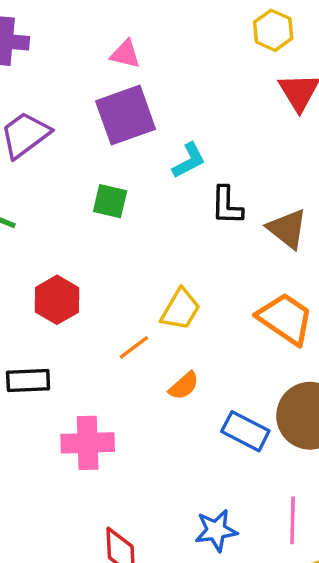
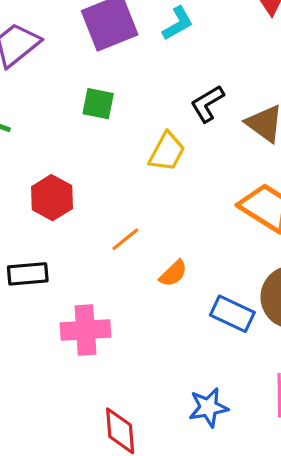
cyan L-shape: (189, 161) -> (178, 23), moved
black L-shape: (227, 205) -> (207, 104), turned 60
yellow trapezoid: (180, 309) -> (167, 152), moved

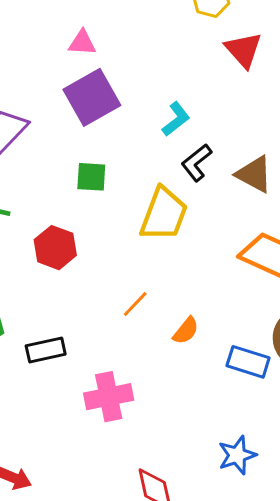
cyan L-shape: (178, 23) -> (176, 119), moved
yellow trapezoid: (167, 152) -> (164, 214), size x1.4
red hexagon: (52, 198) -> (55, 248), moved

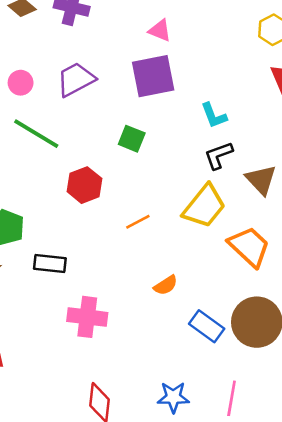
cyan L-shape: (176, 119) -> (214, 115), turned 88
yellow trapezoid: (164, 214) -> (204, 206), moved
orange line: (135, 304) -> (138, 222), moved

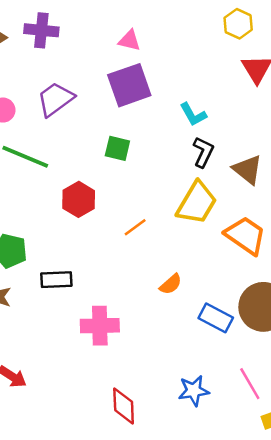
black L-shape: (219, 155) -> (203, 152), turned 144
pink line: (232, 398) -> (250, 384), turned -32

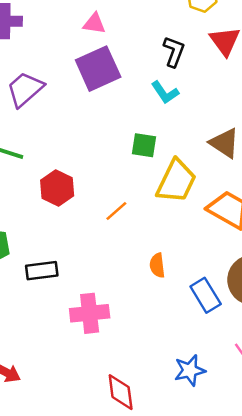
green square: (117, 148) -> (144, 145), moved
black L-shape: (203, 152) -> (174, 52), moved
orange semicircle: (171, 284) -> (157, 265), turned 130
blue rectangle: (216, 318) -> (206, 295), turned 36

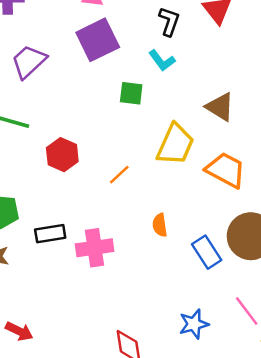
green square: (144, 145) -> (131, 93), moved
pink cross: (90, 313) -> (95, 248), moved

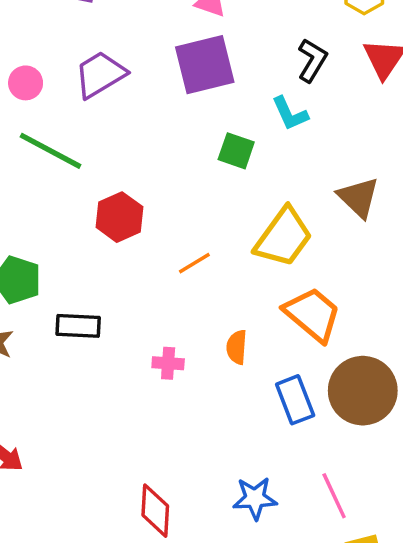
orange trapezoid: (226, 170) -> (313, 314), moved
pink cross: (95, 248) -> (168, 363), moved, size x0.6

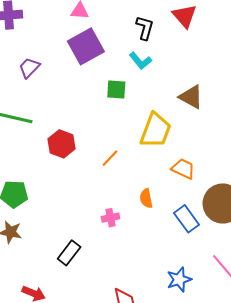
purple trapezoid: (100, 75) -> (29, 68), size x0.7
orange trapezoid: (313, 314) -> (183, 169), size x0.7
black rectangle: (78, 326) -> (69, 253), moved, turned -40

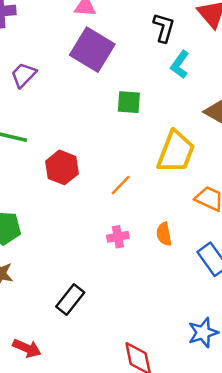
purple square: (86, 46) -> (92, 50), turned -30
cyan L-shape: (140, 61) -> (180, 65), moved, turned 75
pink cross: (111, 218) -> (118, 237), moved

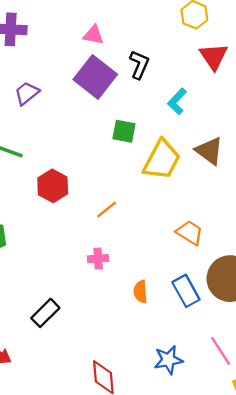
black L-shape: (164, 28) -> (139, 65), moved
yellow trapezoid: (176, 152) -> (162, 160), moved
orange semicircle: (164, 234) -> (140, 292), moved

